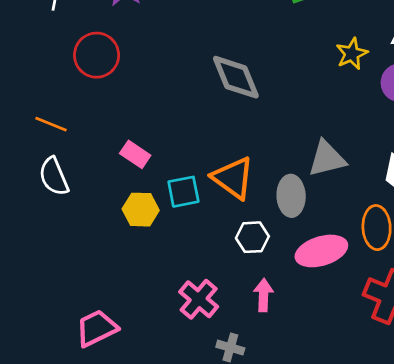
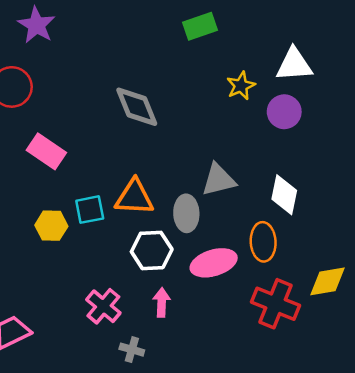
pink rectangle: (135, 154) -> (46, 151), moved, size x1.4
orange triangle: (233, 178) -> (134, 197), turned -33
white hexagon: (252, 237) -> (152, 250), size x1.4

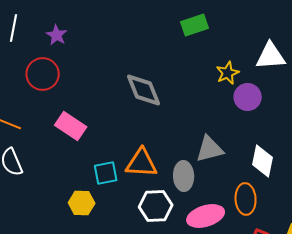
purple star: (36, 25) -> (57, 35), moved, size x0.7
purple circle: (284, 112) -> (248, 97), moved
yellow hexagon: (51, 226) -> (82, 203), moved

